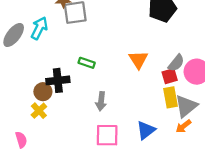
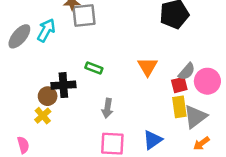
orange arrow: (183, 126) -> (201, 143), moved

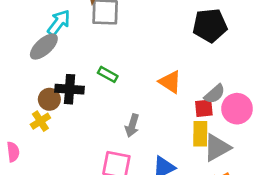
gray ellipse: (19, 36) -> (44, 47), moved
orange triangle: (148, 67) -> (170, 82), turned -35
gray arrow: (107, 108) -> (132, 125), moved

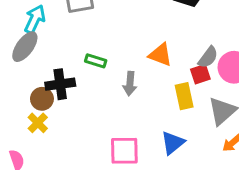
gray arrow: (132, 125) -> (130, 84), moved
yellow rectangle: (200, 134) -> (184, 96), moved

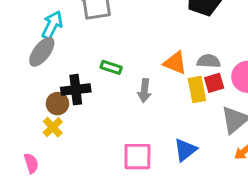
gray semicircle: (208, 57) -> (209, 61), moved, turned -125
yellow rectangle: (184, 96) -> (197, 89), moved

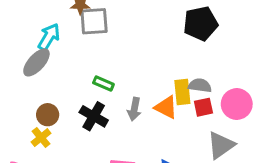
orange triangle: (175, 63) -> (166, 107), moved
yellow rectangle: (197, 89) -> (182, 92), moved
black cross: (76, 90) -> (94, 116), moved, turned 32

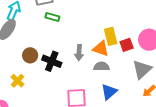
green rectangle: (103, 84) -> (52, 17), moved
gray semicircle: (200, 85) -> (102, 66), moved
brown circle: (48, 115) -> (30, 55), moved

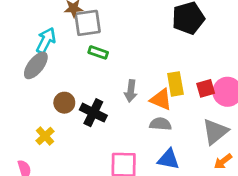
red square: (127, 45) -> (206, 88), moved
gray arrow: (79, 53) -> (131, 91), moved
blue triangle: (109, 92) -> (168, 159), turned 48

